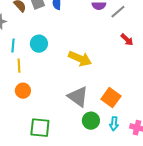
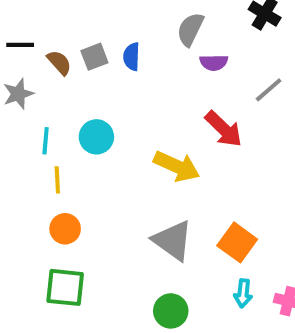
gray line: (118, 12) -> (269, 90), moved
red arrow: (127, 40) -> (224, 129), moved, size x1.5
green circle: (91, 121) -> (171, 311), moved
green square: (40, 128) -> (65, 287), moved

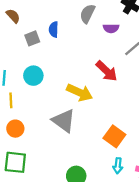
gray square: (94, 57) -> (32, 38), moved
brown semicircle: (59, 63) -> (13, 16), moved
purple semicircle: (214, 63) -> (111, 28), moved
gray triangle: (173, 241) -> (64, 121), moved

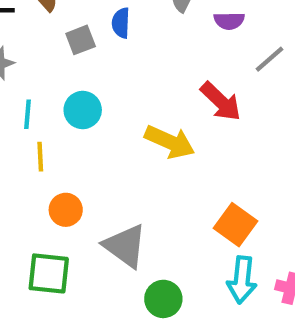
gray triangle: (64, 121) -> (125, 246), moved
orange circle: (15, 129) -> (66, 210), moved
cyan arrow: (118, 166) -> (242, 280), size x1.5

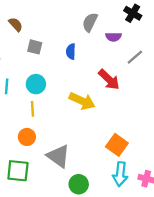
blue semicircle: (121, 23) -> (71, 51), moved
gray square: (81, 40) -> (35, 47), turned 35
yellow line: (40, 157) -> (33, 109), moved

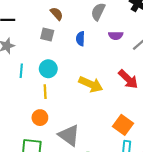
brown semicircle: (16, 24) -> (57, 14), moved
purple semicircle: (114, 37) -> (116, 36), moved
red arrow: (109, 80) -> (128, 79), moved

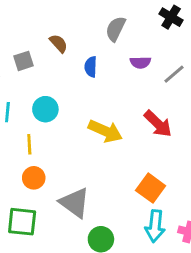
brown semicircle: (57, 14) -> (59, 43), moved
gray square: (47, 34) -> (23, 61), moved, turned -32
yellow line: (45, 92) -> (29, 144), moved

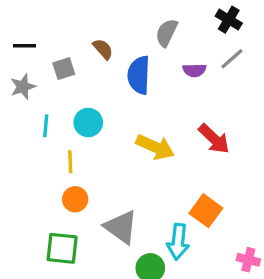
blue semicircle: (91, 67) -> (139, 75), size x1.6
gray line: (174, 74) -> (232, 59), moved
cyan arrow: (155, 226) -> (178, 242), moved

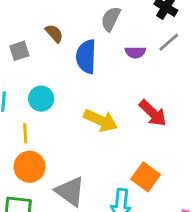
orange circle: (75, 199) -> (30, 167), size x1.4

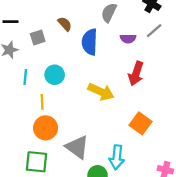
red arrow: (153, 113) -> (136, 74), moved, turned 65
orange square: (146, 177) -> (141, 123), moved

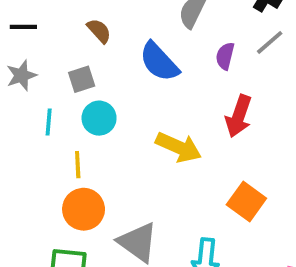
brown semicircle: (65, 24) -> (99, 31), moved
gray square: (38, 37) -> (82, 79), moved
purple semicircle: (128, 39) -> (225, 56), turned 105
blue semicircle: (90, 42) -> (159, 62), turned -45

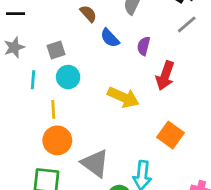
brown semicircle: (99, 31) -> (88, 14), moved
purple semicircle: (225, 56) -> (144, 46), moved
blue semicircle: (159, 62) -> (110, 38), size x0.7

